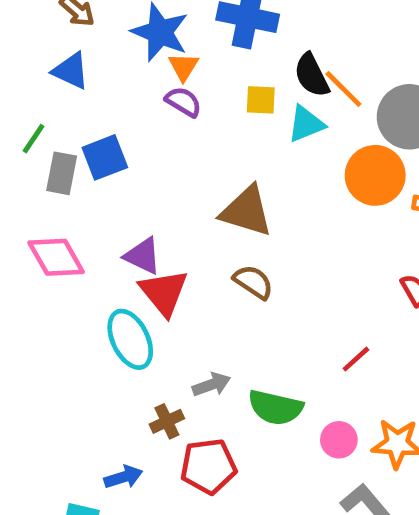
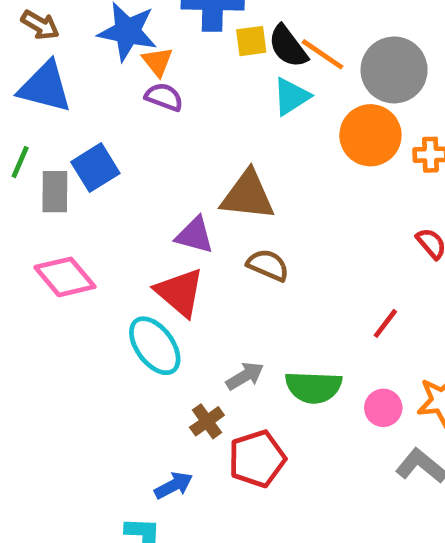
blue triangle: (71, 71) -> (45, 87), size x1.4
yellow square: (261, 100) -> (251, 41), moved
purple triangle: (143, 256) -> (195, 235), moved

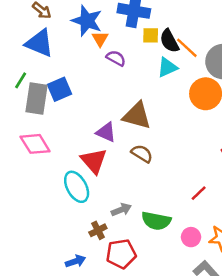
purple semicircle: (164, 97) -> (116, 58), moved
gray rectangle: (55, 192) -> (36, 99), size x1.4

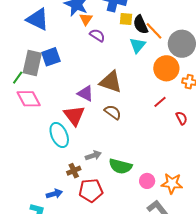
cyan triangle: (167, 67) -> (138, 45), turned -30
green line: (21, 80) -> (18, 78), moved
red line: (199, 193) -> (160, 102), moved

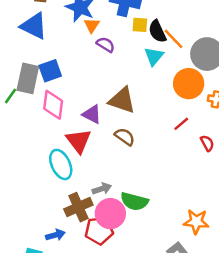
pink diamond: (29, 99) -> (53, 105), moved, turned 35
brown cross: (74, 171) -> (78, 207), size x1.6
pink circle: (147, 181) -> (110, 214), moved, size x1.6

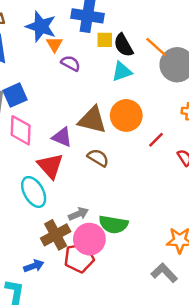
orange line: (173, 39) -> (156, 47), moved
cyan triangle: (154, 56) -> (122, 72), turned 36
orange circle: (189, 84) -> (126, 115), moved

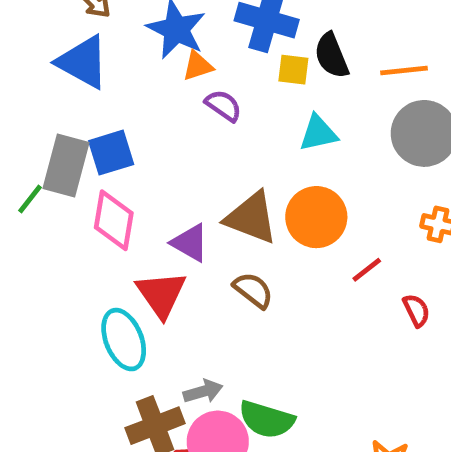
orange triangle: (55, 44) -> (198, 66), turned 36
black semicircle: (123, 45) -> (331, 56), moved
orange line: (156, 47) -> (404, 70), moved, turned -55

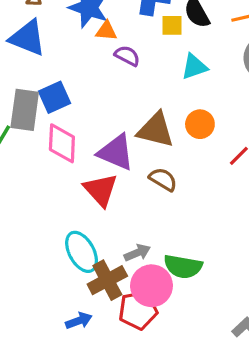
orange triangle: (198, 66) -> (106, 31), turned 30
orange circle: (316, 217) -> (200, 124), size x0.7
purple triangle: (190, 243) -> (116, 152), size x1.4
cyan ellipse: (124, 340) -> (82, 252), moved

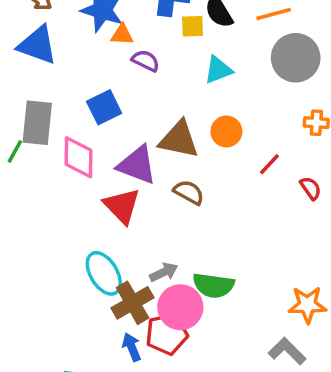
blue square: (54, 97) -> (104, 107), moved
blue arrow: (79, 321) -> (132, 347), moved, turned -90

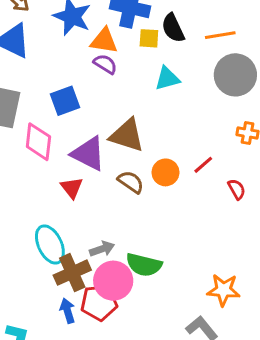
orange triangle: (122, 35) -> (104, 41), moved, size x1.4
orange circle: (226, 131) -> (165, 172), moved
red triangle: (122, 206) -> (72, 188), size x0.7

